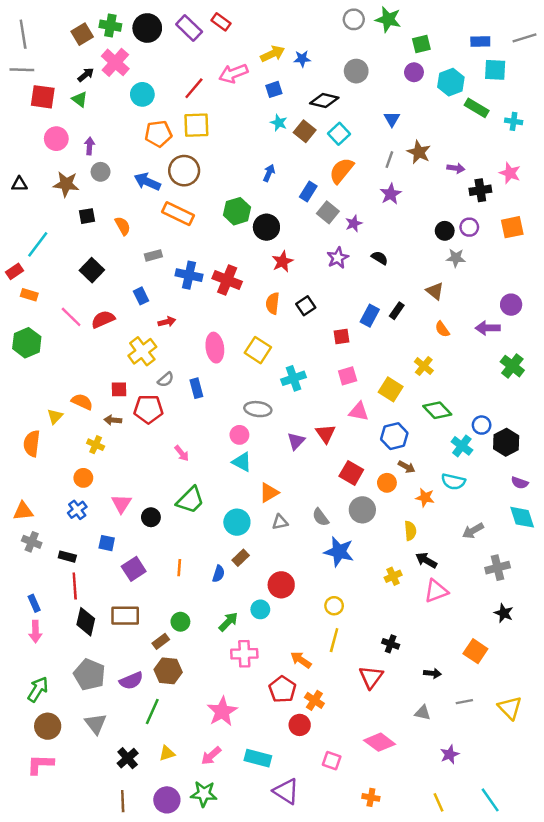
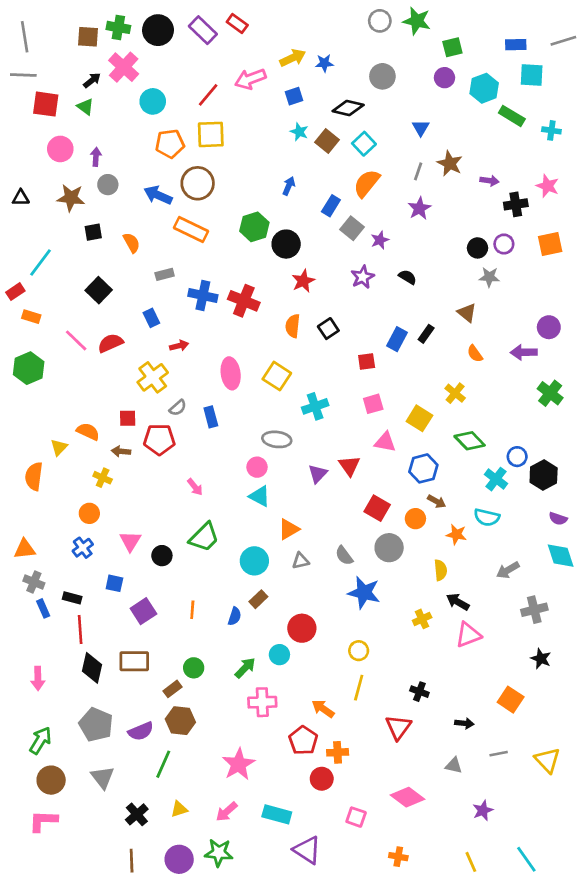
brown square: (82, 34) -> (88, 37), turned 35
blue rectangle: (34, 603) -> (43, 608), moved
orange cross: (314, 700) -> (338, 752), turned -36

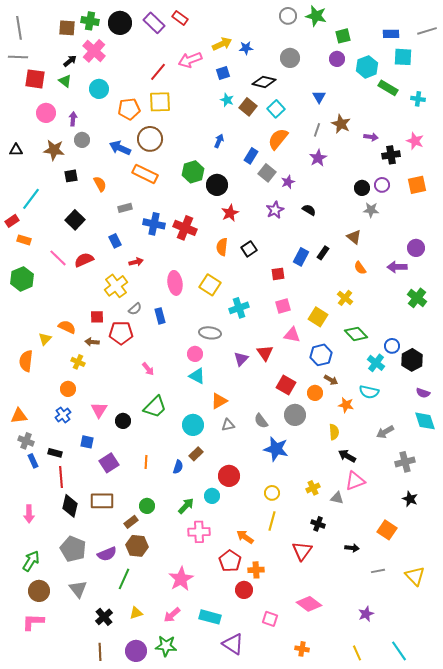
cyan circle: (153, 101) -> (99, 89), moved
yellow cross: (422, 619) -> (313, 488), moved
gray triangle: (454, 766) -> (337, 498), moved

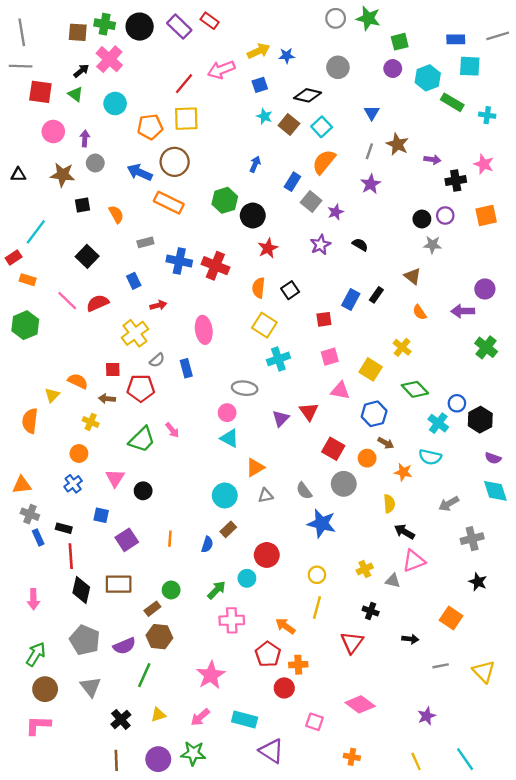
yellow square: (210, 285) -> (264, 325), moved
green trapezoid: (155, 407) -> (142, 439), moved

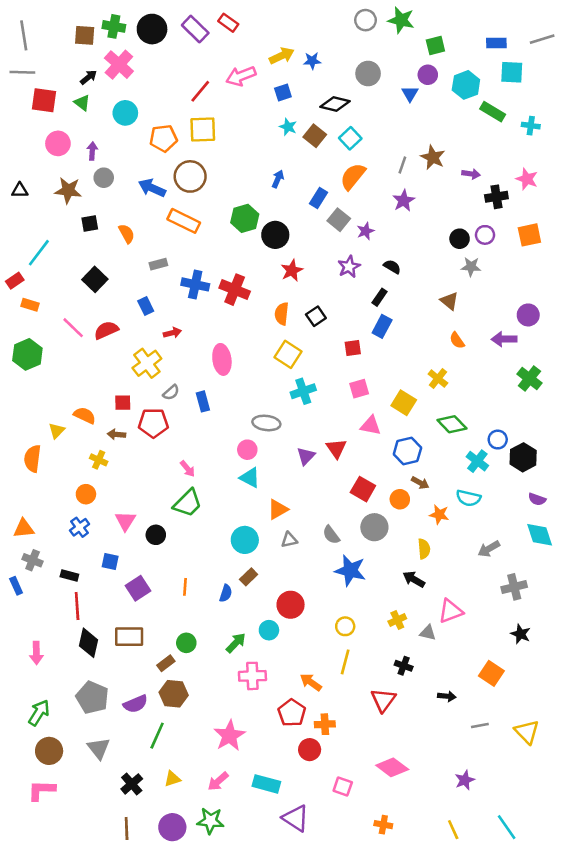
blue triangle: (372, 113) -> (410, 94), moved
black rectangle: (376, 295) -> (379, 297), moved
green trapezoid: (142, 439) -> (188, 503), moved
black arrow: (404, 532) -> (414, 579), moved
blue rectangle: (38, 537) -> (16, 586), moved

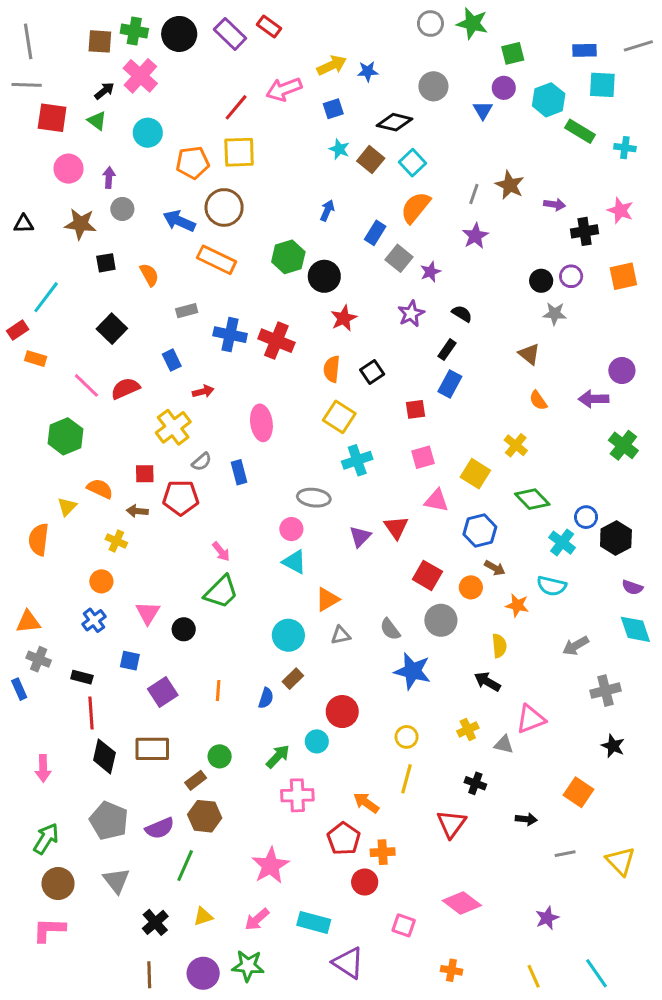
green hexagon: (27, 354) -> (66, 436), moved

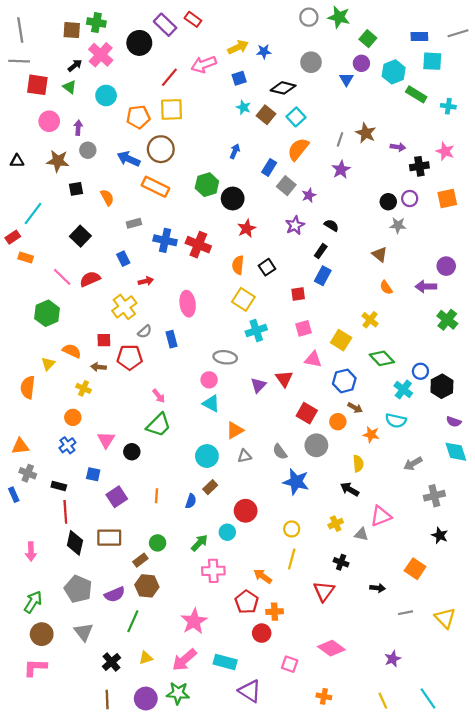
black circle: (179, 34) -> (139, 43), moved
green square: (513, 53) -> (368, 39), turned -35
pink arrow: (257, 919) -> (184, 660), size x1.4

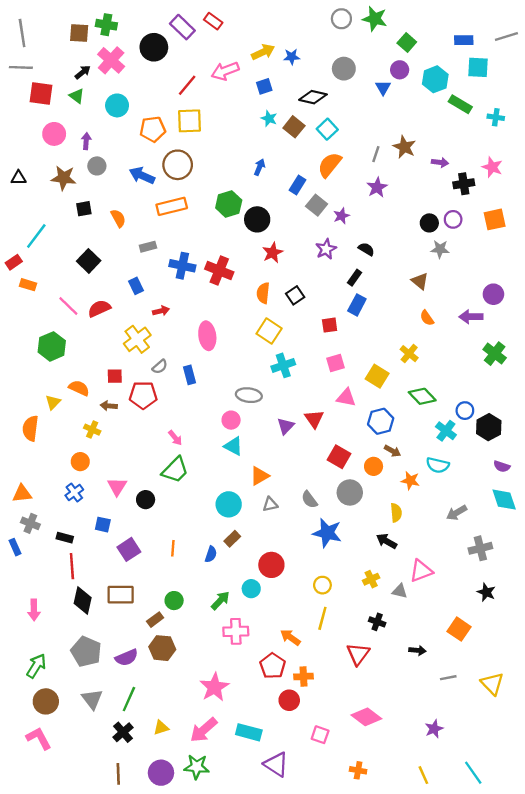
orange rectangle: (155, 187) -> (172, 206), turned -40
green line: (133, 621) -> (129, 699), moved
pink L-shape: (35, 667) -> (39, 738), turned 60

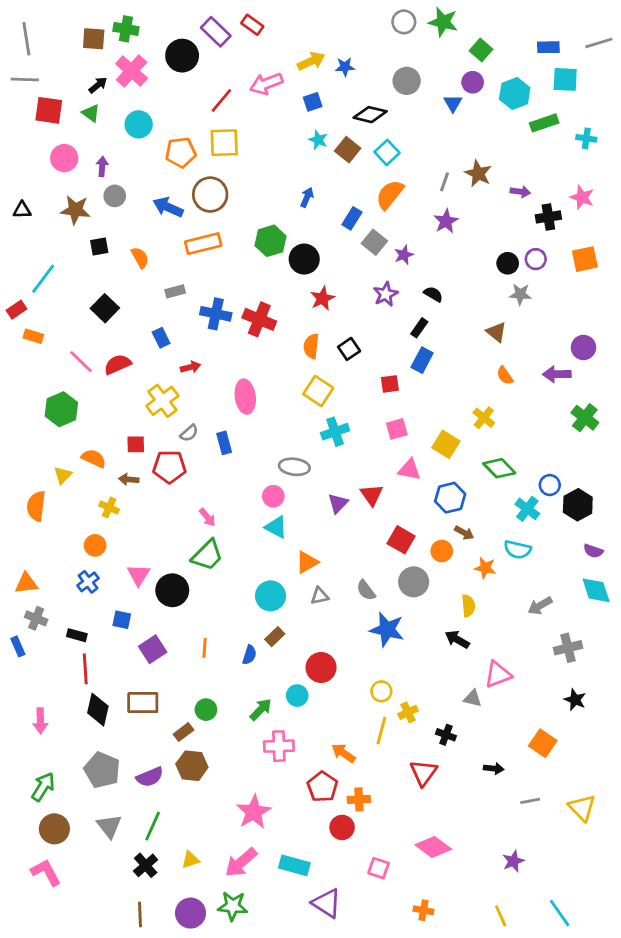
green rectangle: (460, 104) -> (544, 123), turned -50
black circle: (146, 500) -> (172, 590), size x1.5
yellow cross: (371, 579) -> (408, 712), moved

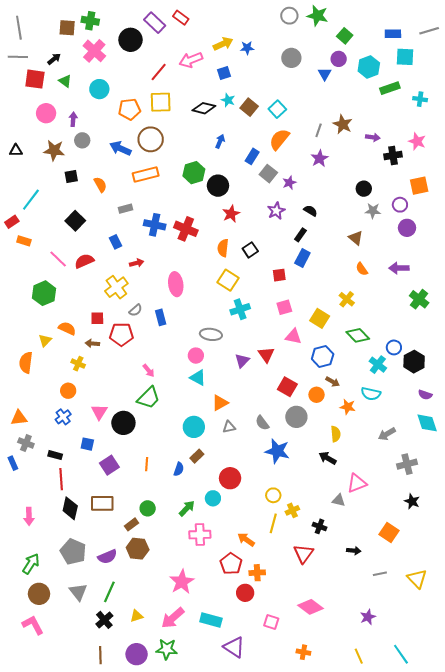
black arrow: (98, 85) -> (54, 59), moved
black diamond: (370, 115) -> (204, 108), moved
purple circle: (536, 259) -> (400, 205), moved
purple circle: (583, 347) -> (407, 228), moved

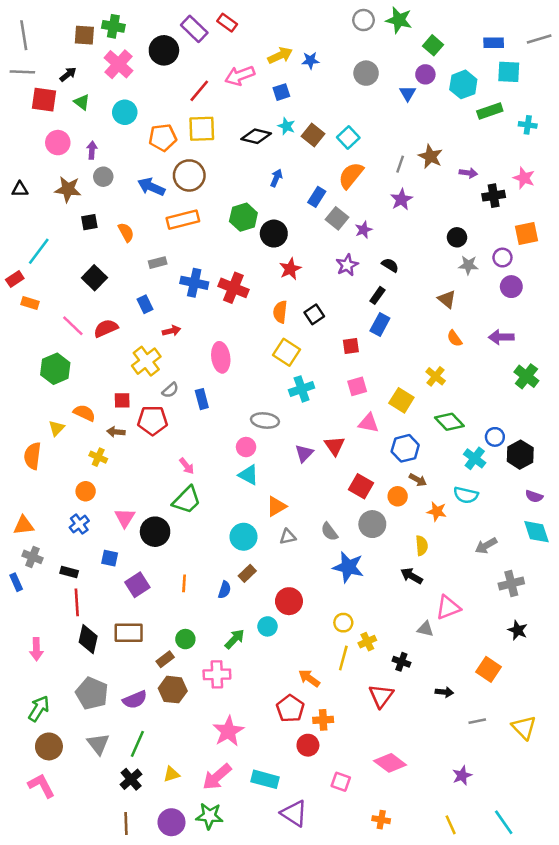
pink cross: (200, 535) -> (217, 674), moved

